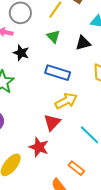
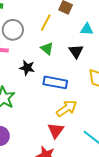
black triangle: (83, 43) -> (76, 51), turned -42
black star: (21, 53) -> (27, 68), moved

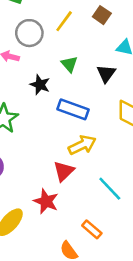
yellow line: (46, 23) -> (64, 21), moved

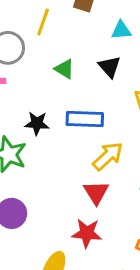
black star: (40, 85) -> (37, 123), moved

